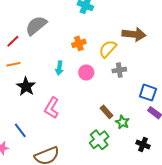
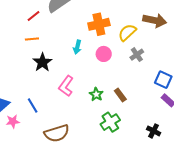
orange cross: (79, 43) -> (99, 24), size x1.5
gray cross: (119, 70) -> (137, 55), turned -32
green star: (122, 122) -> (96, 94), moved

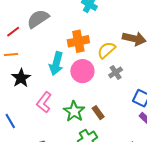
cyan arrow: (77, 47) -> (56, 64), size x1.6
pink circle: (104, 54) -> (82, 71), size x1.5
green star: (96, 94) -> (74, 111), size x1.5

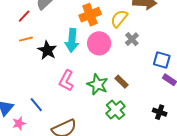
black star: (21, 78) -> (47, 50), moved

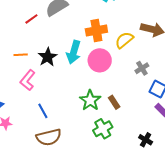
orange line: (26, 39) -> (21, 55), moved
gray cross: (132, 39) -> (142, 68), moved
pink L-shape: (66, 81) -> (28, 80), moved
blue line: (36, 105) -> (43, 111), moved

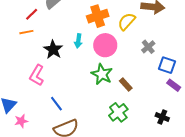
cyan arrow: (74, 52) -> (78, 41), size x0.6
orange line: (21, 55) -> (26, 32), moved
green star: (90, 100) -> (102, 74), moved

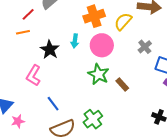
green cross: (118, 112) -> (93, 119), moved

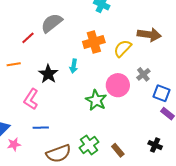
orange line: (23, 32) -> (14, 64), moved
pink circle: (102, 45) -> (118, 85), moved
brown rectangle: (122, 85) -> (118, 150), moved
blue line: (53, 104) -> (41, 128), moved, turned -56

